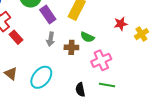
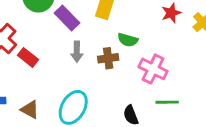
pink cross: (101, 60) -> (153, 69), turned -30

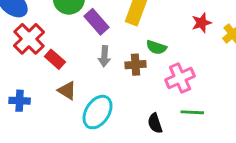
pink cross: (153, 69) -> (180, 78), turned 36
brown triangle: (30, 110) -> (67, 91), moved

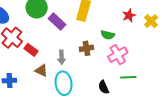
green semicircle: (156, 47) -> (108, 35), moved
gray arrow: (104, 56) -> (62, 57), moved
cyan ellipse: (97, 112) -> (64, 83), turned -35

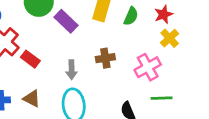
yellow cross: (151, 21) -> (170, 38), moved
green semicircle: (108, 35) -> (131, 16), moved, turned -80
brown triangle: (41, 71) -> (32, 99), moved

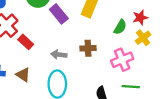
green semicircle: (131, 16) -> (120, 27), moved
gray arrow: (71, 70) -> (59, 55), turned 91

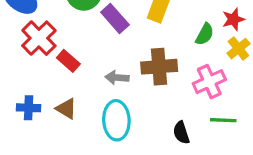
brown cross: (88, 48) -> (159, 67), size x1.5

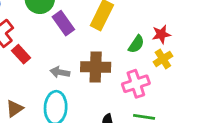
brown triangle: (66, 109) -> (15, 109), moved, turned 48

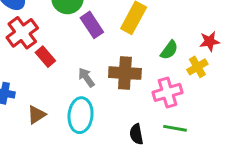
red star: (161, 34) -> (210, 41), moved
gray arrow: (60, 72) -> (86, 77), turned 42

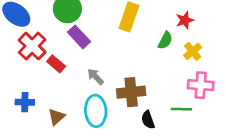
purple rectangle: (92, 25) -> (79, 37), moved
red star: (210, 41) -> (185, 20), moved
brown cross: (125, 73) -> (131, 92), moved
pink cross: (167, 92) -> (201, 85), moved, turned 30

